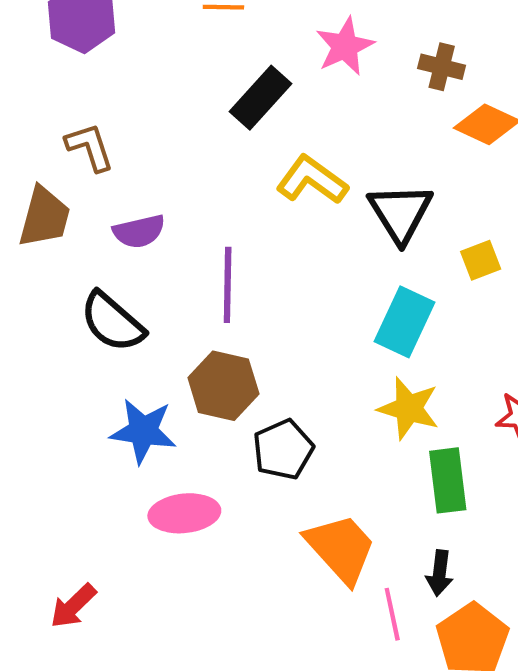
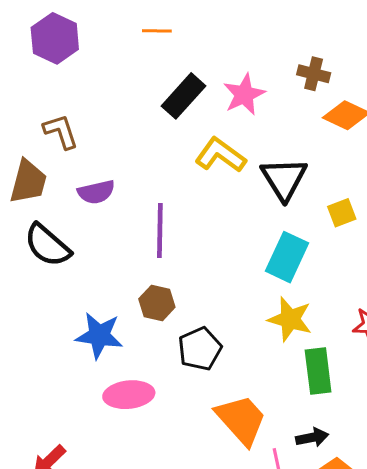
pink star: (345, 46) -> (244, 94), moved
black semicircle: (112, 322) -> (47, 245), moved
brown hexagon: (223, 386) -> (157, 303), size x0.7
black arrow: (440, 573) -> (312, 437), turned -108

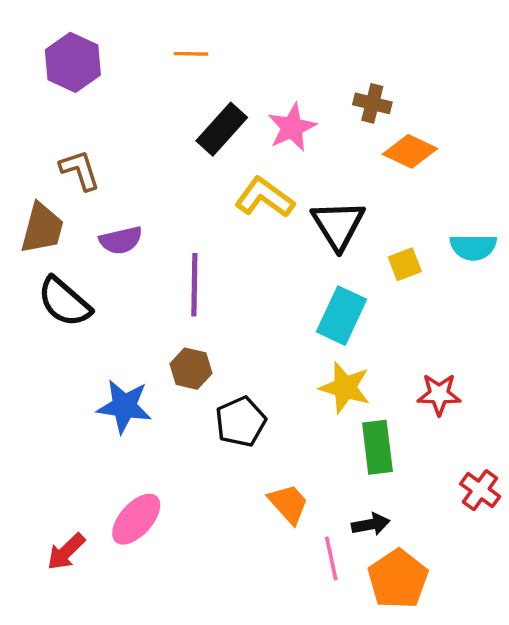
pink ellipse: (129, 395) -> (136, 519), moved, turned -42
orange trapezoid: (241, 420) -> (288, 504), size x0.7

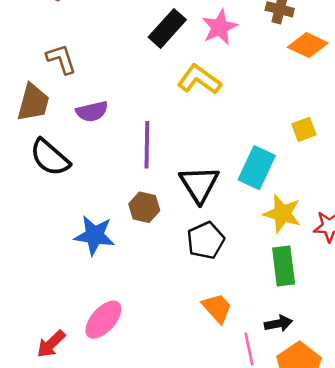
black triangle: (338, 225) -> (199, 184), moved
yellow star: (345, 387) -> (282, 214), moved
black pentagon: (241, 422) -> (206, 240), moved

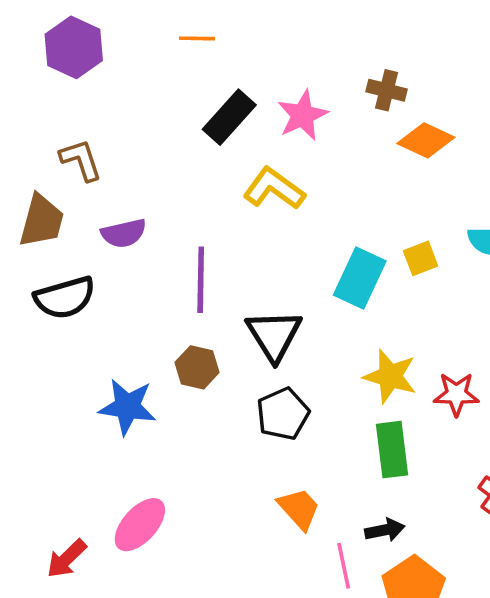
black semicircle: (50, 157) -> (65, 298), turned -57
cyan rectangle: (257, 168) -> (360, 278), moved

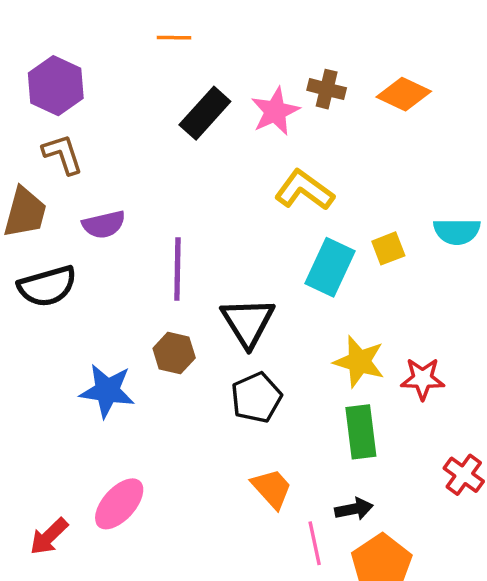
purple hexagon: (74, 47) -> (56, 86), moved
brown cross: (387, 90) -> (327, 89), moved
orange diamond: (426, 140) -> (404, 94), moved
yellow L-shape: (274, 189) -> (304, 190), moved

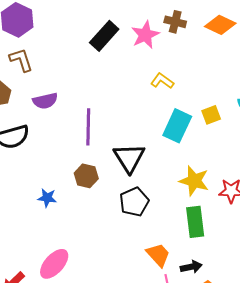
yellow L-shape: (304, 190) -> (162, 81), size x0.7
blue star: (107, 391) -> (47, 198), size x0.6
orange trapezoid: (272, 488) -> (158, 255), moved

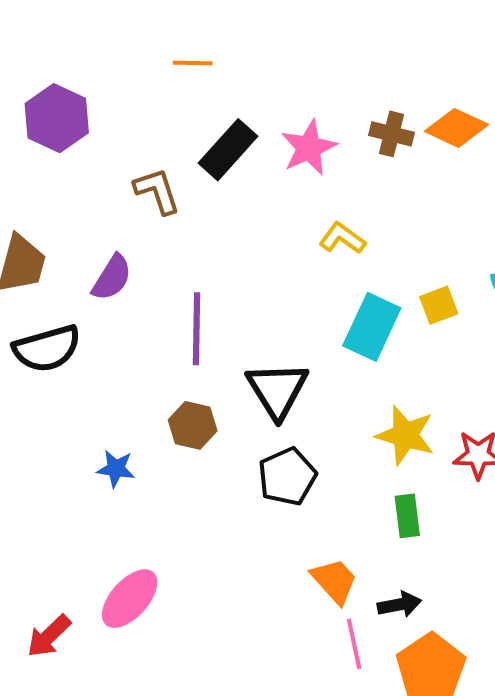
brown cross: (175, 22) -> (392, 134), moved
brown L-shape: (21, 60) -> (157, 191), moved
purple semicircle: (45, 101) -> (112, 278), turned -45
green rectangle: (195, 222) -> (407, 516), size x0.7

